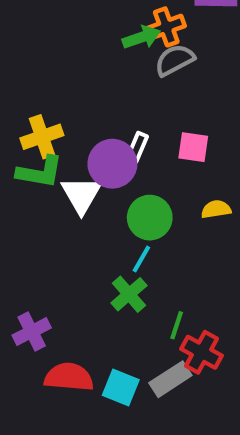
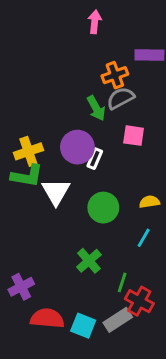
green arrow: (141, 37) -> (96, 108), moved, turned 80
pink square: (193, 147) -> (134, 136), moved
purple circle: (112, 164) -> (77, 147), moved
cyan line: (141, 259) -> (144, 238), moved

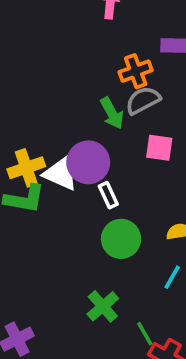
white rectangle: (95, 159) -> (108, 195), moved, turned -48
white triangle: (56, 192) -> (61, 173), moved, turned -36
green line: (122, 282) -> (145, 334), turned -48

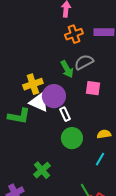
orange cross: (136, 71) -> (74, 34), moved
yellow cross: (26, 168) -> (33, 84), moved
green cross: (103, 306) -> (42, 170), moved

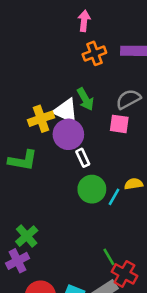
gray semicircle: (84, 62) -> (128, 99), moved
white triangle: (39, 102) -> (66, 111), moved
cyan line: (100, 159) -> (114, 197), moved
green cross: (42, 170) -> (27, 236), moved

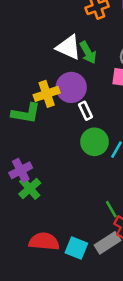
white triangle: (66, 111) -> (69, 47), moved
yellow cross: (41, 119) -> (47, 94), moved
purple cross: (18, 261) -> (21, 170), moved

